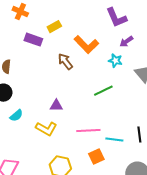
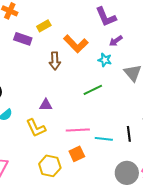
brown arrow: (65, 62) -> (55, 61), turned -144
yellow L-shape: (46, 129) -> (36, 128), turned 35
orange square: (96, 157) -> (77, 154), moved

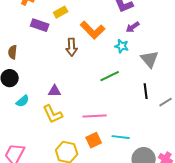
purple triangle: (46, 105) -> (55, 91), moved
black line: (129, 134) -> (146, 91), moved
cyan line: (104, 139) -> (121, 137), moved

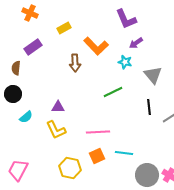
purple rectangle: (40, 25) -> (33, 47), moved, turned -54

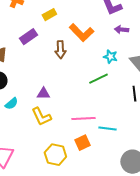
purple arrow: (136, 43) -> (121, 30), turned 40
purple rectangle: (33, 47) -> (28, 37), moved
cyan star: (125, 62) -> (110, 57), moved
cyan line: (124, 153) -> (107, 129), moved

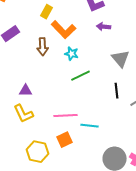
yellow rectangle: (49, 15) -> (46, 12), moved, turned -32
cyan star: (110, 57) -> (72, 54), moved

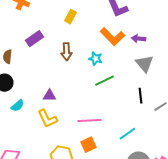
purple arrow: (104, 27) -> (138, 39), moved
orange L-shape: (64, 30) -> (112, 37), moved
cyan line: (90, 126) -> (127, 134), moved, turned -42

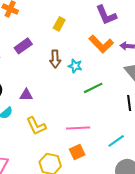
cyan star: (95, 59) -> (75, 66), moved
purple triangle: (49, 96) -> (26, 95), moved

